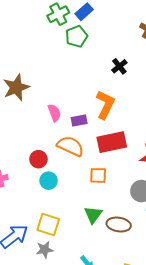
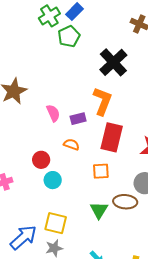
black cross: (119, 66) -> (113, 62), size x1.8
red rectangle: (112, 142) -> (112, 137), turned -60
orange semicircle: (70, 146) -> (71, 144), size x0.6
brown ellipse: (119, 225) -> (125, 202), moved

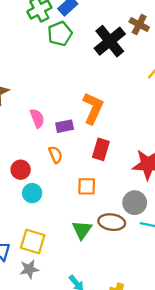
black cross: (113, 62) -> (110, 41), moved
red rectangle: (112, 137) -> (101, 149), size x0.7
orange semicircle: (71, 144) -> (56, 155), turned 42

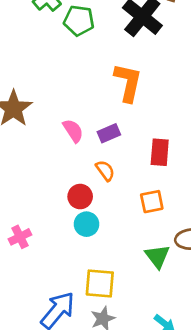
green pentagon: (60, 34) -> (79, 21), turned -30
orange L-shape: (93, 108) -> (128, 82), moved
red circle: (21, 170) -> (80, 197), moved

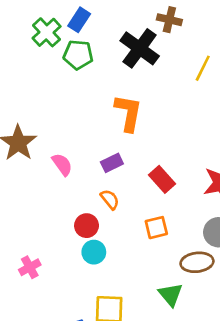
pink semicircle: (73, 131) -> (62, 164), moved
red rectangle: (160, 152) -> (162, 179), turned -44
green triangle: (157, 256) -> (171, 295), moved

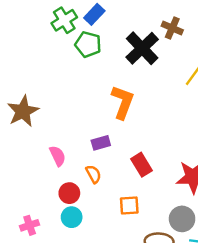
pink semicircle: (62, 164) -> (58, 156), moved
pink cross: (30, 267) -> (30, 225), moved

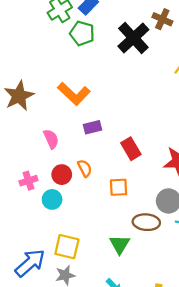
orange L-shape: (123, 102) -> (74, 94), moved, turned 112
orange semicircle: (93, 174) -> (85, 168), moved
cyan circle: (72, 217) -> (52, 199), moved
pink cross: (30, 225) -> (28, 181), moved

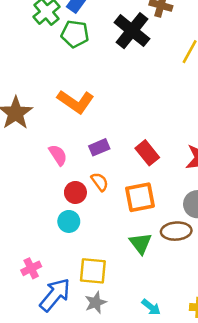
purple rectangle: (93, 127) -> (99, 147), moved
pink cross: (28, 181) -> (31, 268), moved
orange square: (119, 187) -> (140, 197), size x1.4
green triangle: (120, 244) -> (141, 243), moved

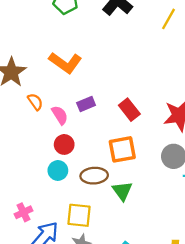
pink semicircle: (58, 155) -> (60, 115), moved
orange semicircle: (100, 182) -> (35, 102), moved
brown ellipse: (176, 231) -> (94, 176), moved

